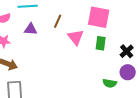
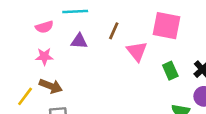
green rectangle: (101, 43) -> (170, 71), moved, turned -32

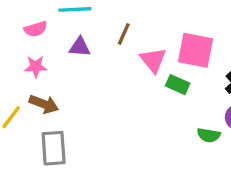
pink square: (166, 26) -> (196, 50), moved
green rectangle: (170, 71) -> (178, 85), moved, turned -42

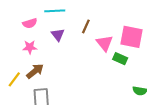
purple triangle: (80, 47) -> (58, 35), turned 48
brown arrow: (44, 104) -> (35, 71), turned -60

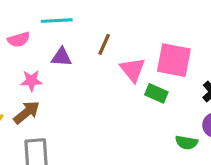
purple triangle: (58, 35) -> (61, 57), turned -48
pink star: (30, 47) -> (31, 81), moved

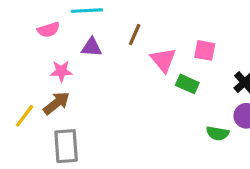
pink square: (174, 60) -> (205, 50), size x0.6

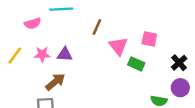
purple triangle: (92, 47) -> (65, 54), moved
brown arrow: (56, 103) -> (55, 82), moved
yellow line: (25, 116) -> (15, 56), moved

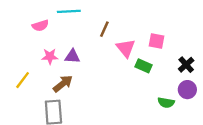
yellow line: (15, 56) -> (23, 80), moved

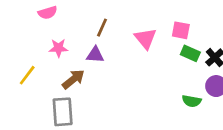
brown line: (104, 29) -> (102, 28), moved
purple triangle: (72, 56) -> (95, 55), moved
green rectangle: (143, 66) -> (190, 53), moved

